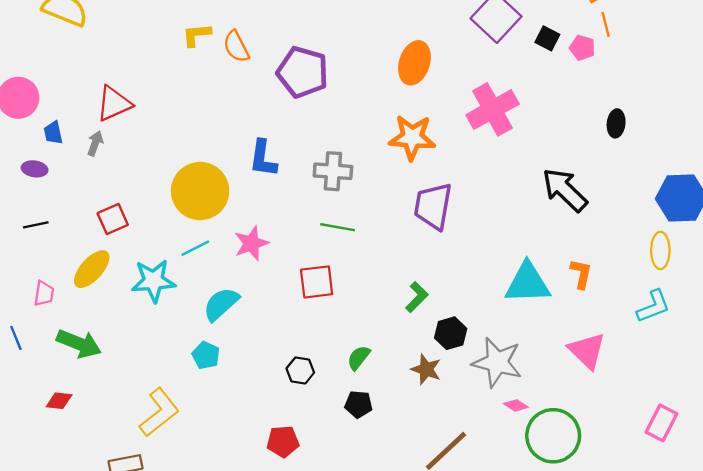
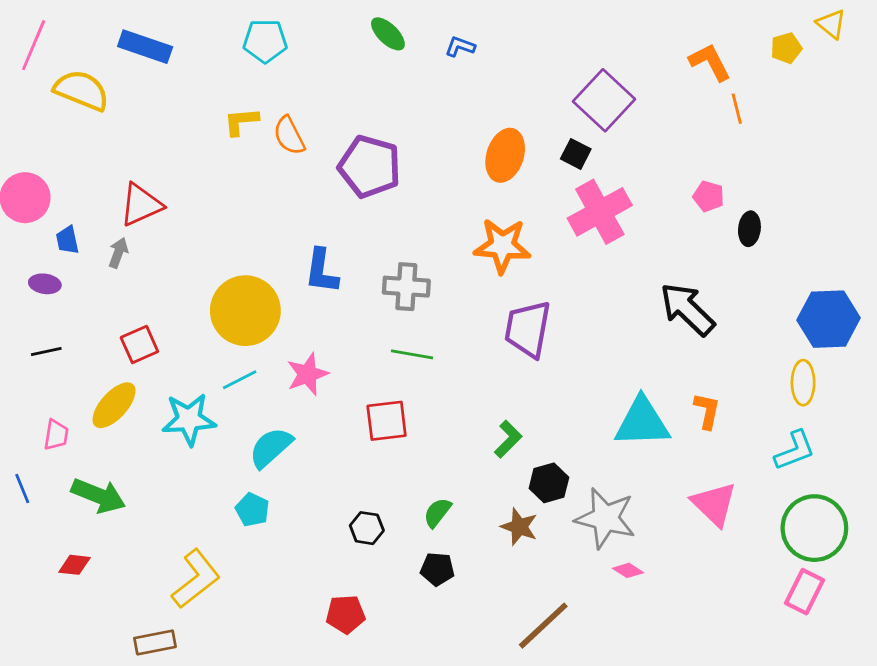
black square: (547, 38) -> (576, 154), moved
pink pentagon: (582, 48) -> (708, 196), moved
green circle: (553, 436) -> (814, 528), moved

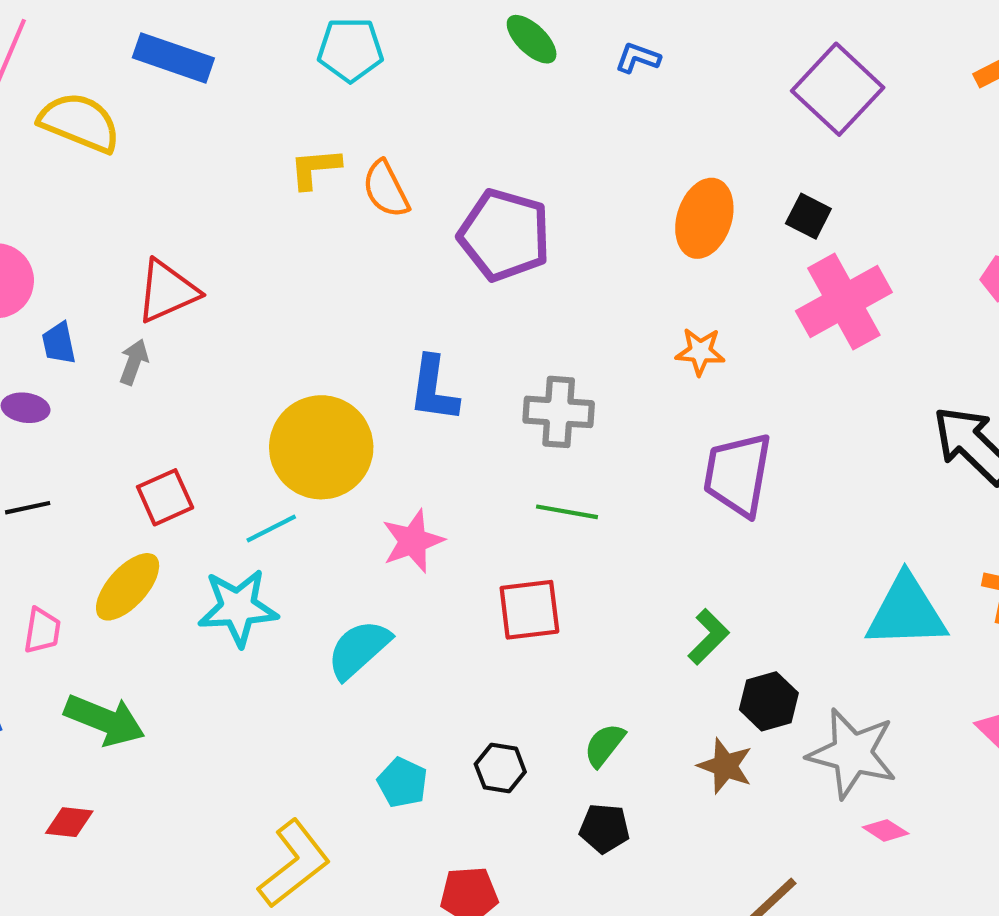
purple square: (604, 100) -> (838, 89), moved
orange star: (502, 246) -> (700, 352), size x0.6
cyan line: (240, 380) -> (271, 529), moved
cyan pentagon: (252, 510) -> (402, 783), moved
yellow L-shape: (196, 579) -> (294, 864), moved

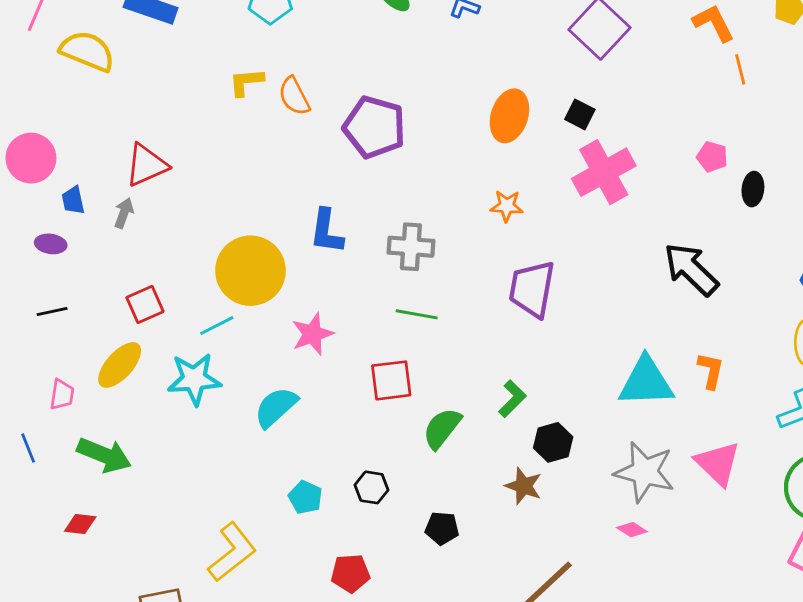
green semicircle: (604, 745) -> (442, 428), moved, size x1.4
gray star: (852, 753) -> (645, 472), moved

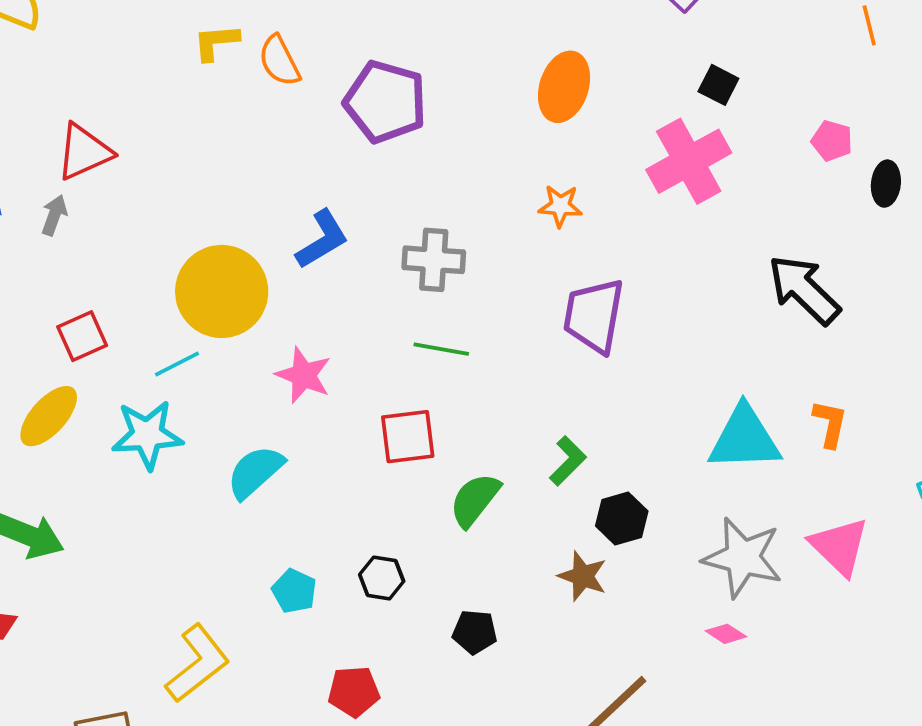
black square: (580, 114) -> (718, 85), moved
blue L-shape: (327, 231) -> (322, 239), turned -129
pink star: (312, 334) -> (304, 375), turned -30

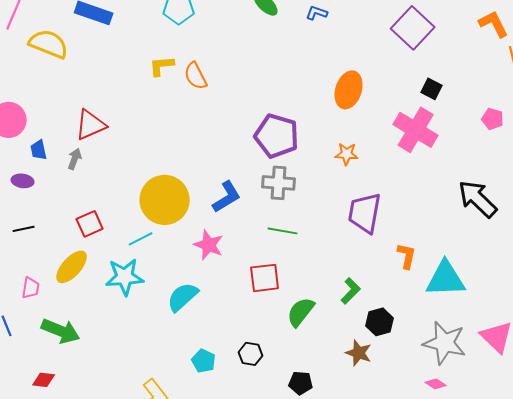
purple pentagon: (385, 102) -> (277, 136), moved
pink cross: (689, 161) -> (416, 130), turned -30
blue L-shape: (322, 239) -> (227, 197), moved
orange L-shape: (830, 424) -> (407, 256), moved

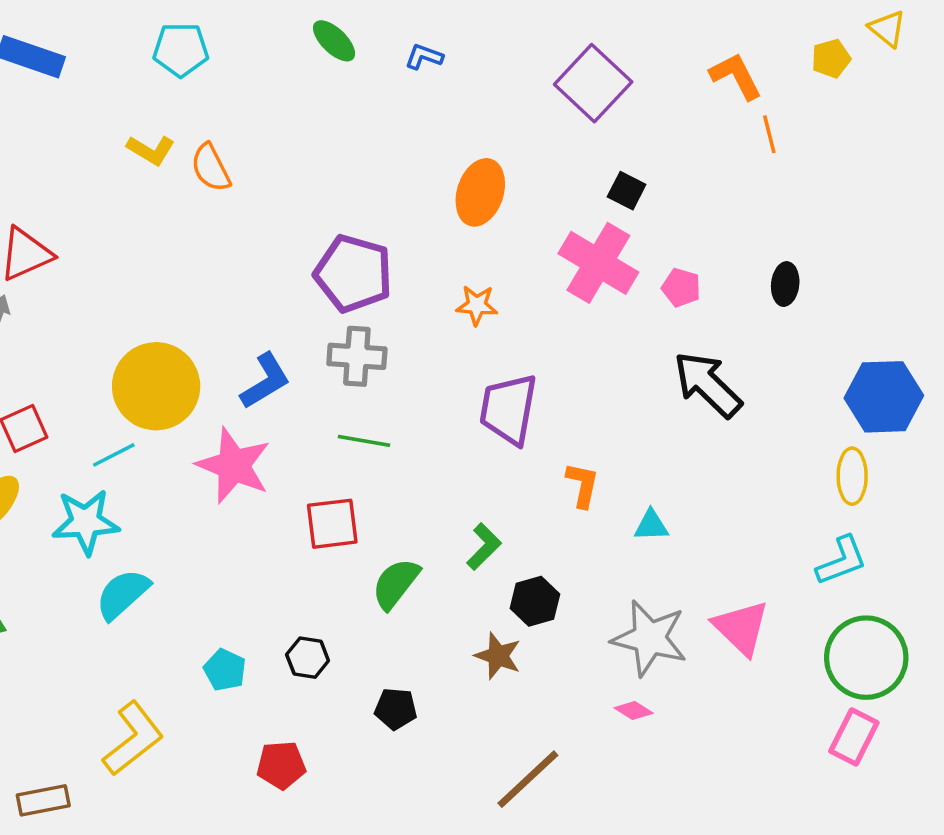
yellow L-shape: (162, 66) -> (151, 150), turned -144
pink pentagon: (493, 119) -> (681, 288), moved
pink star: (209, 245) -> (234, 466), size x1.4
cyan triangle: (446, 279) -> (651, 525), size x0.5
cyan semicircle: (183, 297) -> (123, 594), moved

